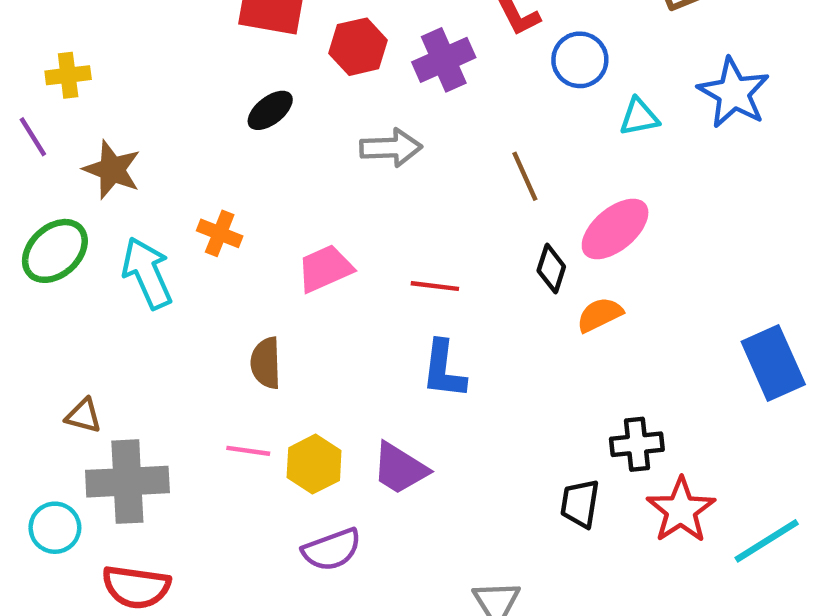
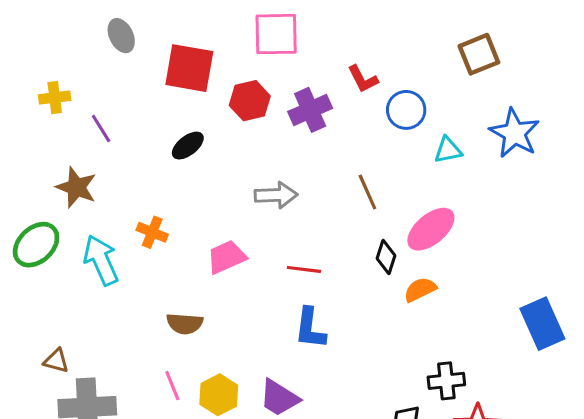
yellow cross: (68, 75) -> (55, 98), moved
purple line: (33, 137) -> (101, 129), moved
gray arrow: (391, 148) -> (276, 195), moved
brown semicircle: (266, 363) -> (185, 324), turned -84
pink line: (248, 451) -> (172, 386), turned 60

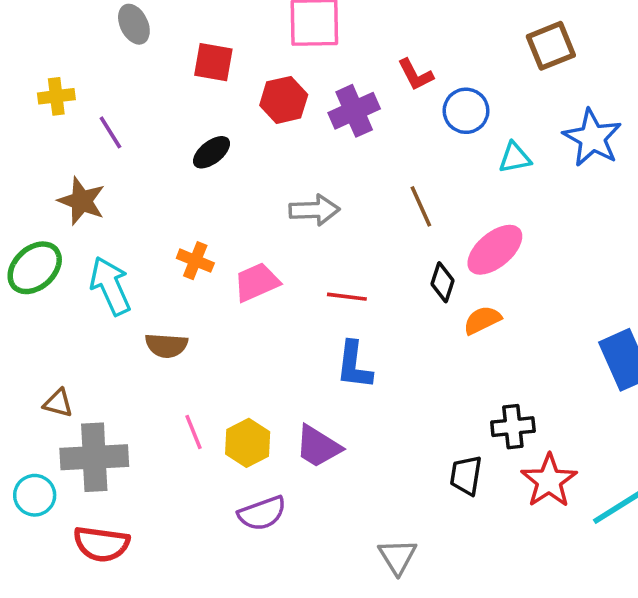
red square: (189, 68) -> (213, 62), size x0.7
orange cross: (152, 232) -> (195, 261), moved
brown semicircle: (185, 324) -> (166, 345), moved

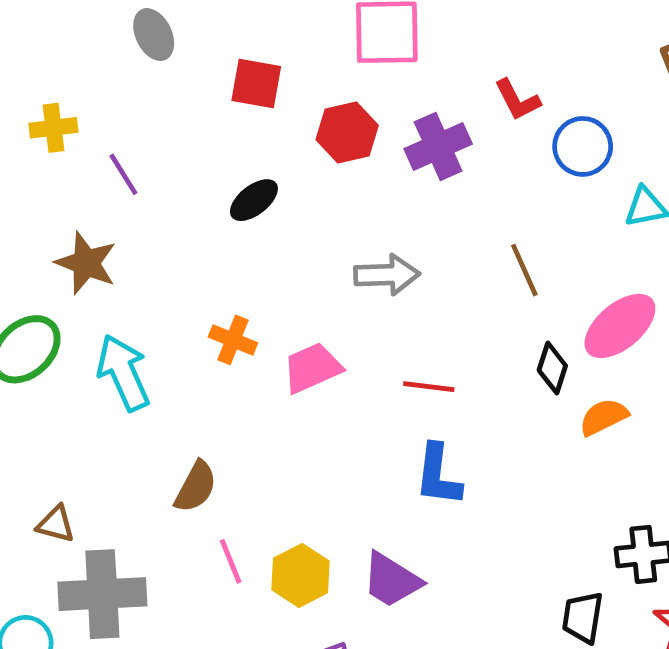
brown semicircle: (166, 345) -> (196, 487), moved, turned -66

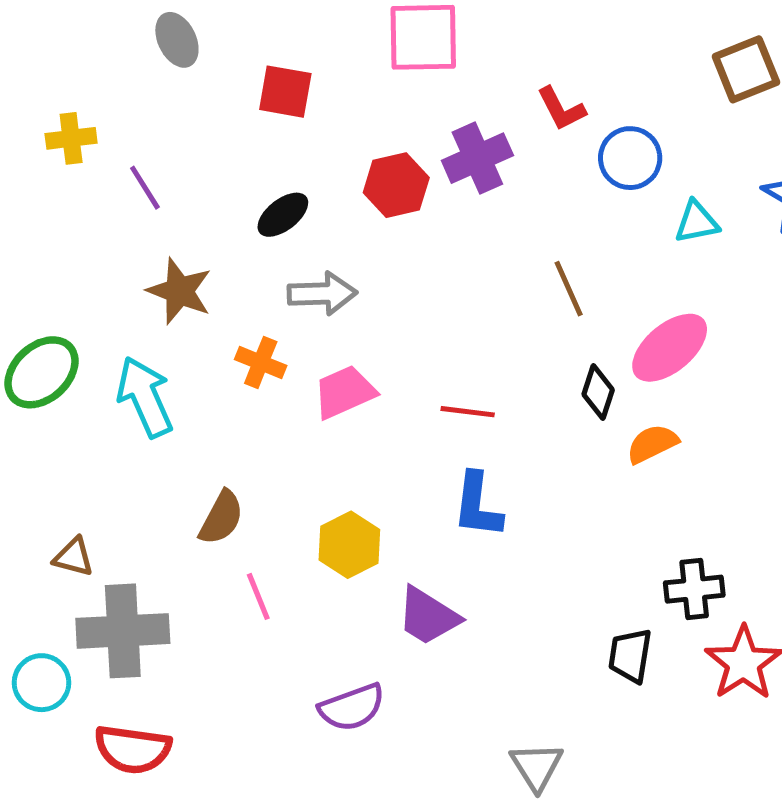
red hexagon: (347, 132) -> (396, 185), moved
brown star: (86, 263) -> (179, 291), moved
gray arrow: (387, 275) -> (322, 294), moved
yellow hexagon: (301, 575) -> (349, 545), moved

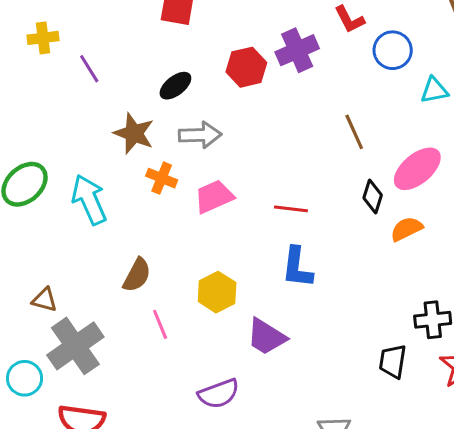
brown star: (179, 291) -> (134, 133), moved
gray cross: (123, 631) -> (75, 346), turned -32

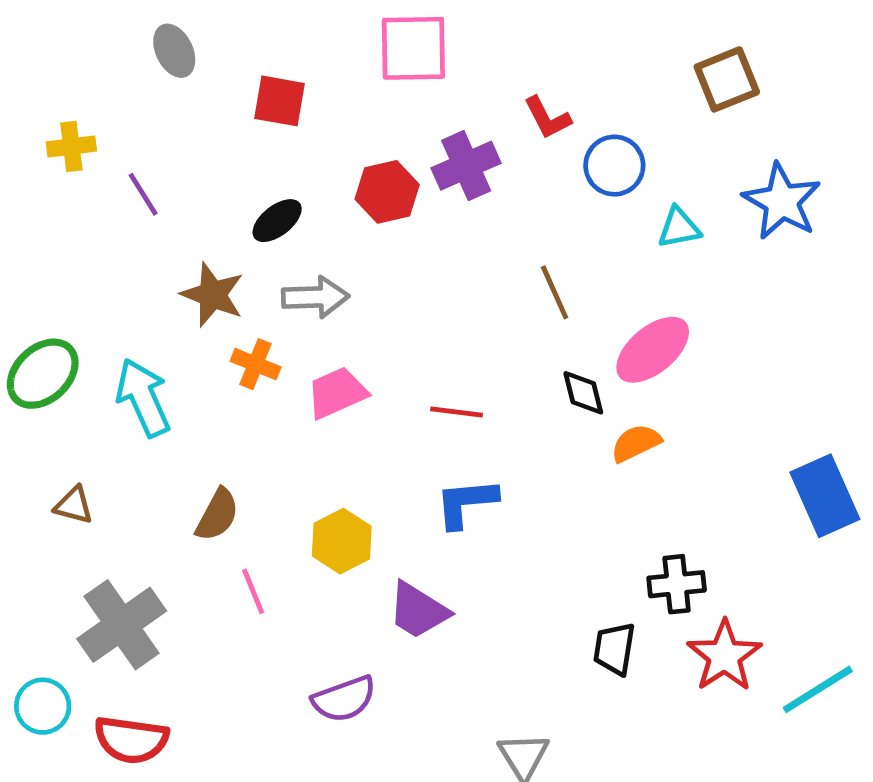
black diamond: (373, 197) -> (583, 393), turned -32
blue L-shape: (297, 267) -> (466, 503), turned 78
brown triangle: (45, 300) -> (74, 505), moved
cyan circle: (25, 378) -> (43, 706), moved

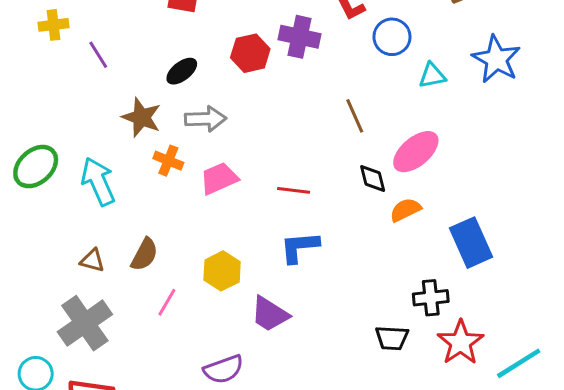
purple cross: (466, 166) -> (300, 37), turned 36
blue rectangle: (825, 496) -> (471, 243), moved
brown triangle: (74, 505) -> (92, 260), moved
pink line: (253, 591) -> (167, 302), turned 52
black trapezoid: (614, 649) -> (392, 338), turned -96

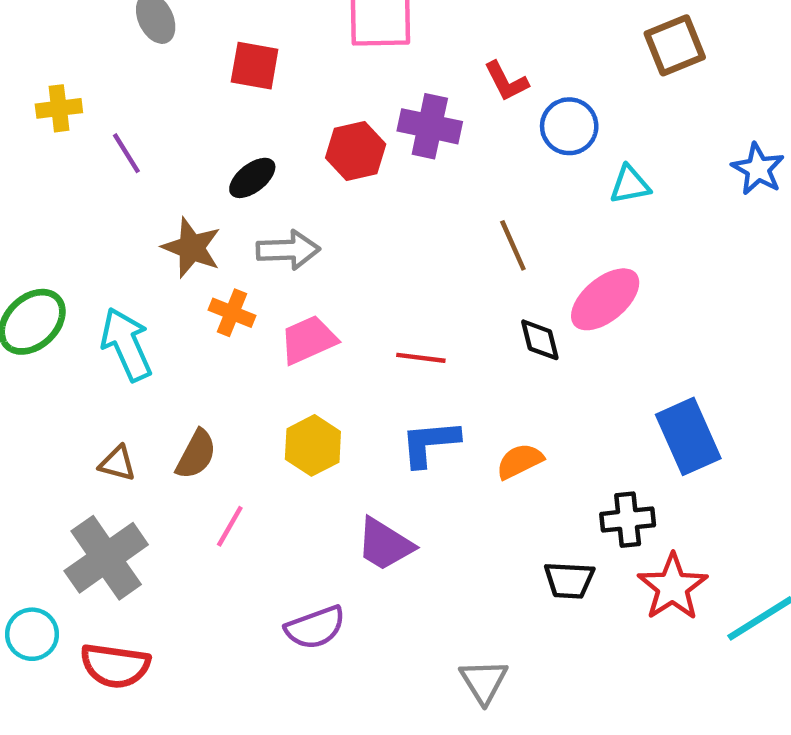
blue star: (496, 59) -> (758, 169), moved, size x0.7
orange semicircle: (405, 210) -> (520, 461), moved
yellow hexagon: (222, 271) -> (313, 445), moved

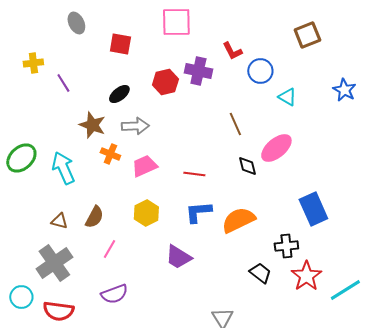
cyan triangle: (630, 185) -> (287, 97), turned 42
orange semicircle: (520, 461) -> (238, 220), size x1.6
black trapezoid: (569, 580) -> (260, 273), turned -145
purple semicircle: (315, 627) -> (114, 294), moved

